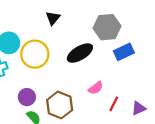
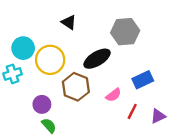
black triangle: (53, 18) -> (69, 22), turned -35
blue rectangle: (124, 52) -> (143, 80), moved
brown hexagon: (60, 105) -> (76, 87), moved

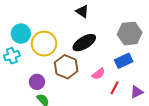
black triangle: (69, 22) -> (82, 11), moved
gray hexagon: (125, 32) -> (130, 34), moved

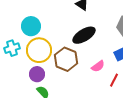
cyan circle: (21, 34) -> (31, 26), moved
yellow circle: (44, 44) -> (39, 50), moved

